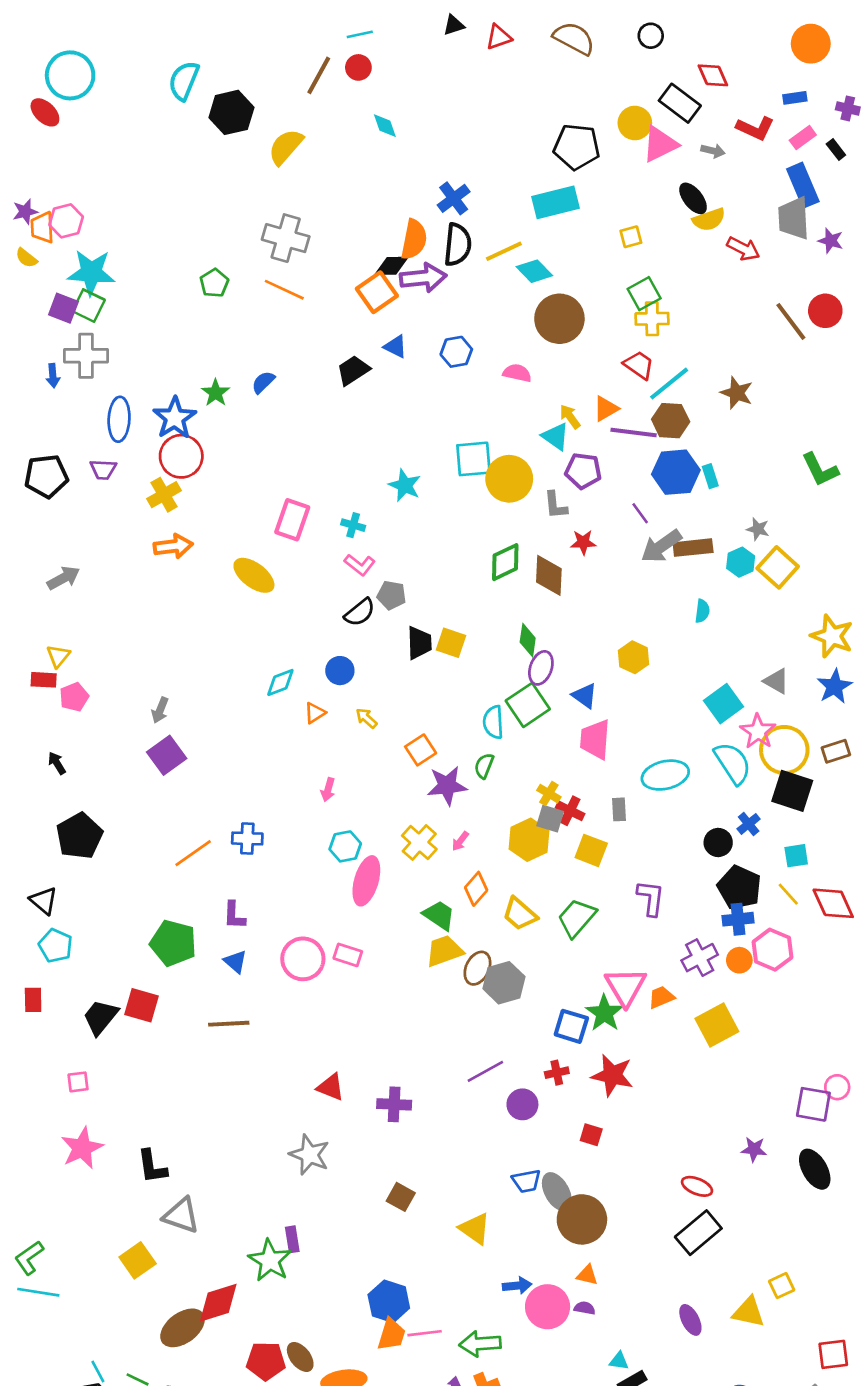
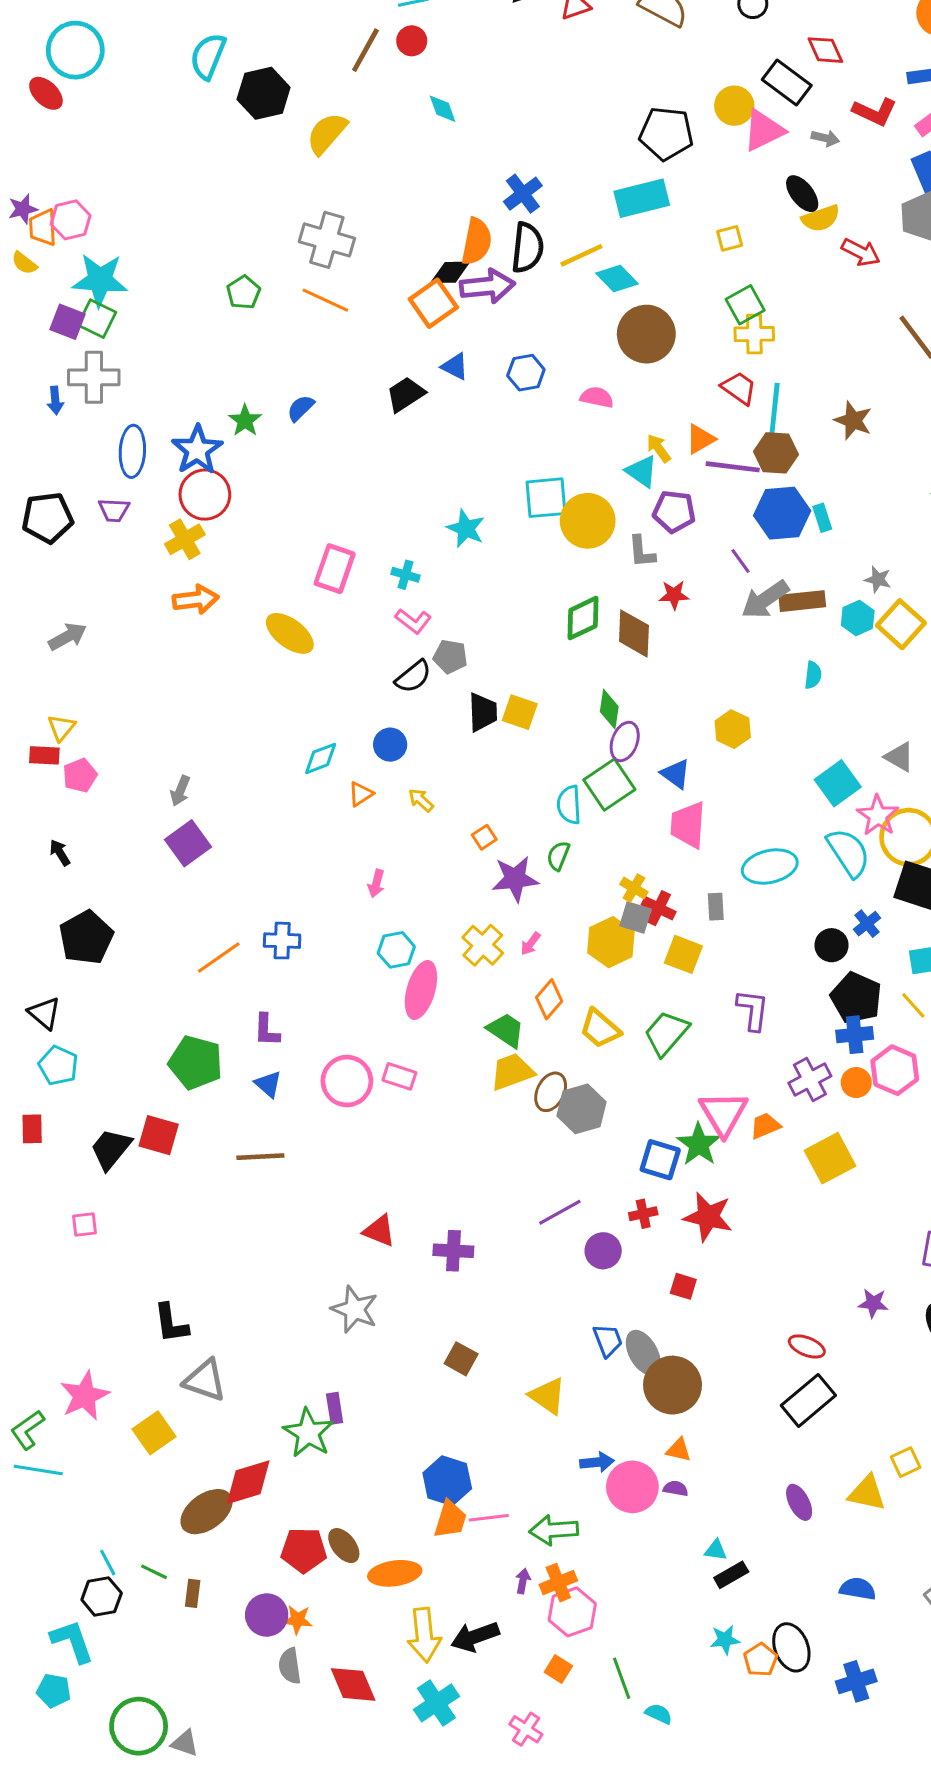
cyan line: (669, 384) -> (774, 410), turned -45
orange square: (421, 750) -> (484, 837), size x0.7
pink star: (82, 1148) -> (85, 1396), moved
blue trapezoid: (526, 1181) -> (608, 1340), turned -100

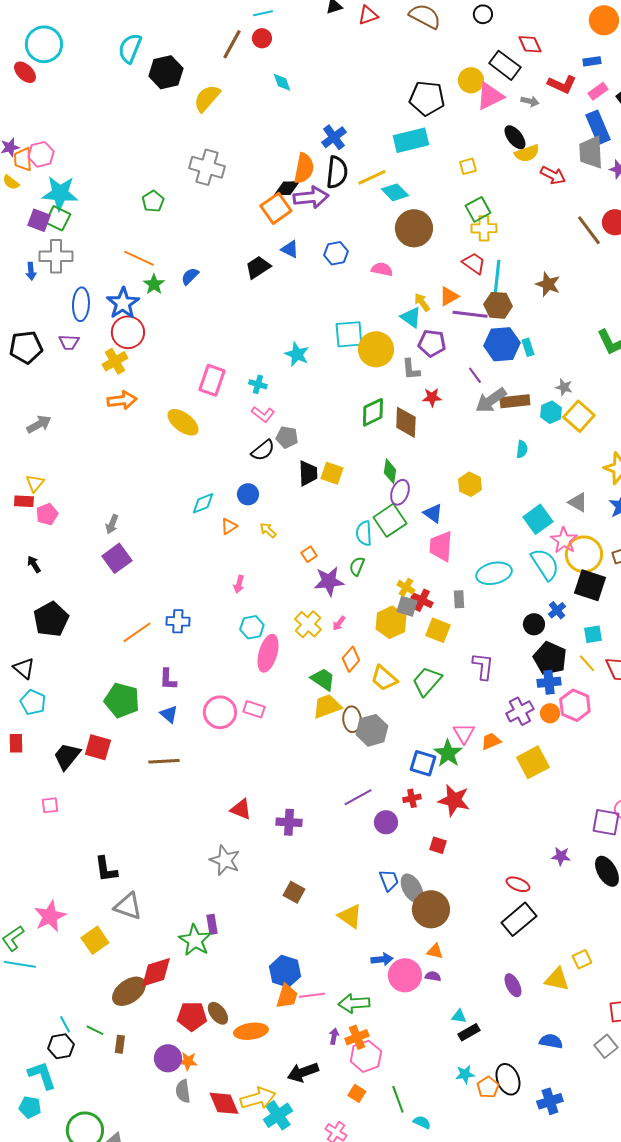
orange line: (325, 300) -> (139, 258), moved
brown ellipse: (551, 1092) -> (352, 719), turned -30
pink triangle: (723, 1113) -> (464, 733), size x0.7
yellow arrow: (424, 1635) -> (258, 1098), moved, turned -100

